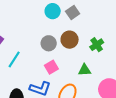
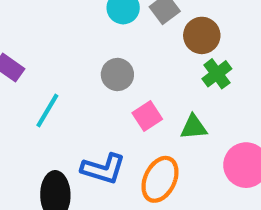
brown circle: (70, 40) -> (202, 35), moved
pink square: (51, 67) -> (147, 116), moved

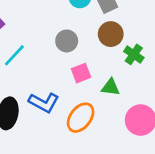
brown circle: (202, 35) -> (111, 34), moved
green cross: (217, 74) -> (134, 54), turned -30

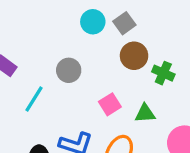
gray circle: (67, 41) -> (69, 70), moved

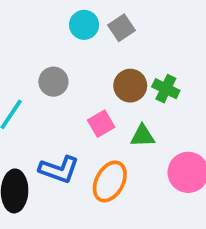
brown circle: (134, 56) -> (130, 86), moved

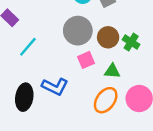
gray circle: (53, 82) -> (78, 31), moved, size x1.5
orange ellipse: (110, 181) -> (106, 100), moved

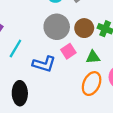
blue L-shape: (55, 87) -> (44, 64), moved

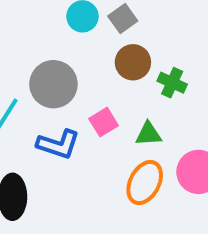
gray circle: (57, 27) -> (53, 84), moved
brown circle: (84, 28) -> (133, 62), moved

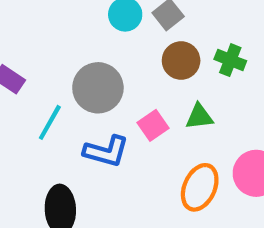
green cross: (172, 83) -> (230, 60), moved
green triangle: (148, 134) -> (199, 117), moved

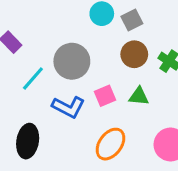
orange ellipse: (200, 187) -> (110, 144), moved

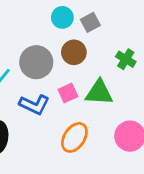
brown circle: (134, 54) -> (74, 52), moved
green triangle: (139, 96) -> (99, 93), size x1.5

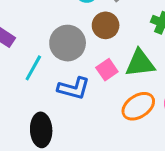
orange ellipse: (74, 137) -> (138, 106), moved, turned 32

